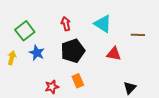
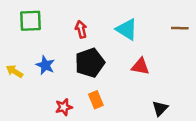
green square: (25, 31) -> (30, 21), moved, turned 36
brown line: (138, 35) -> (180, 28), moved
yellow arrow: (12, 58) -> (14, 71), turned -72

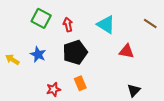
green square: (30, 21) -> (41, 18), moved, turned 30
brown line: (180, 28) -> (150, 24), turned 32
red triangle: (140, 66) -> (127, 51), moved

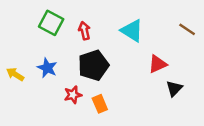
red triangle: (127, 51) -> (158, 64), turned -35
red star: (53, 89) -> (73, 95), moved
black triangle: (134, 90) -> (174, 88), moved

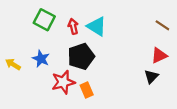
cyan triangle: (132, 31) -> (97, 26), moved
red triangle: (158, 64) -> (159, 55), moved
red star: (73, 95) -> (63, 82), size x1.5

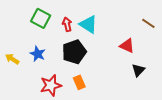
red triangle: (159, 55) -> (127, 46), moved, turned 49
red star: (63, 82) -> (51, 85), moved

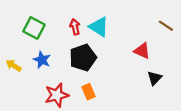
green square: (41, 18) -> (34, 28), moved

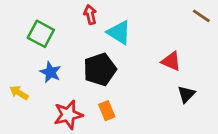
brown line: (166, 26) -> (201, 16), moved
red arrow: (75, 27) -> (90, 15), moved
yellow arrow: (13, 66) -> (19, 93), moved

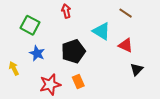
brown line: (201, 16) -> (126, 13), moved
cyan triangle: (119, 32) -> (101, 31), moved
yellow arrow: (19, 93) -> (14, 68), turned 32

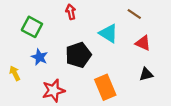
red triangle: (126, 45) -> (143, 43), moved
black triangle: (137, 69) -> (146, 74), turned 32
orange rectangle: (78, 81) -> (105, 87), moved, size x1.6

